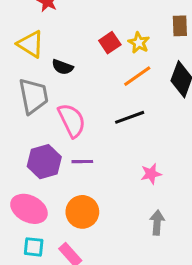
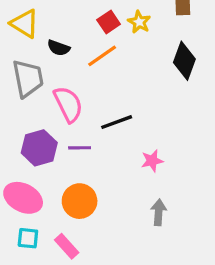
orange line: (137, 76) -> (102, 56), moved
black line: (130, 117) -> (117, 122), moved

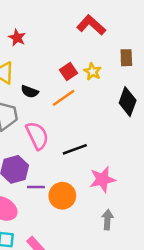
purple line: (80, 148) -> (36, 187), moved
pink star: (152, 161) -> (102, 179), size x1.5
orange circle: (80, 201) -> (62, 196), moved

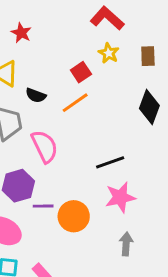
yellow star: (92, 72) -> (109, 53), moved
black line: (75, 149) -> (110, 162), moved

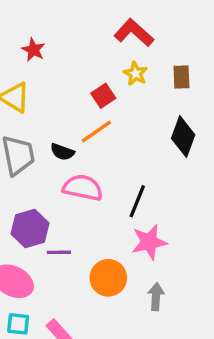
black semicircle: (36, 95) -> (62, 152), moved
pink semicircle: (45, 146) -> (83, 188), moved, turned -52
black line: (110, 162) -> (137, 201), turned -48
orange circle: (74, 216) -> (108, 278), moved

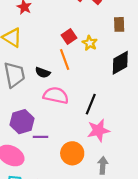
yellow star: (136, 74) -> (90, 43), moved
orange line: (96, 131) -> (65, 59), turned -75
black diamond: (183, 137) -> (120, 63), turned 40

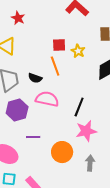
red square: (69, 36) -> (59, 45), turned 32
purple hexagon: (22, 122) -> (17, 110), moved

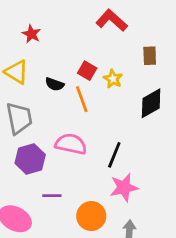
red square: (59, 45) -> (87, 71), turned 32
black semicircle: (35, 78) -> (55, 84), moved

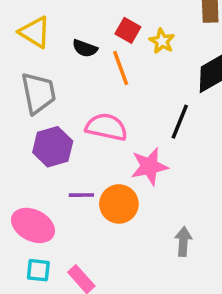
black line: (114, 155) -> (180, 122), moved
pink star: (124, 187) -> (149, 166), moved
orange circle: (91, 216) -> (119, 204), moved

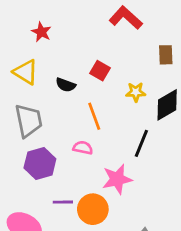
yellow star: (162, 41) -> (136, 92), moved, turned -30
orange line: (121, 68) -> (94, 116), moved
pink semicircle: (106, 127) -> (83, 148), size x0.6

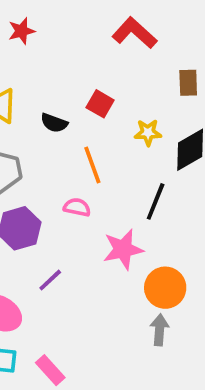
red star: (41, 32) -> (22, 31), moved, turned 30
purple line: (63, 202) -> (50, 280), turned -42
orange circle: (93, 209) -> (165, 288), moved

